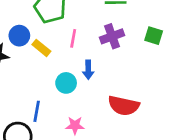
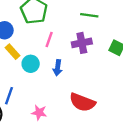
yellow rectangle: (41, 48) -> (13, 52), moved
cyan circle: (66, 83) -> (31, 64), moved

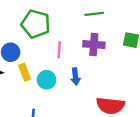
purple cross: (82, 43) -> (94, 45), turned 30
yellow rectangle: (13, 52) -> (25, 72), turned 35

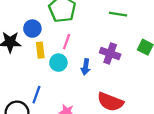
purple cross: (94, 45) -> (110, 53), moved
pink line: (59, 50) -> (67, 42), moved

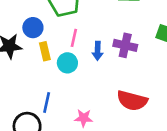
blue arrow: (86, 67) -> (98, 51), moved

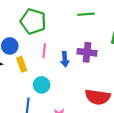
cyan circle: (67, 63) -> (42, 85), moved

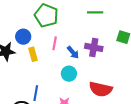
blue arrow: (65, 59) -> (73, 52), turned -40
cyan circle: (42, 85) -> (69, 74), moved

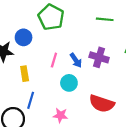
pink line: (55, 43) -> (54, 60), moved
yellow rectangle: (33, 54) -> (25, 74), moved

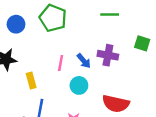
blue circle: (24, 37) -> (16, 24), moved

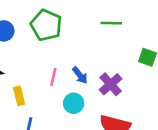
purple cross: (108, 55) -> (111, 84), moved, turned 36

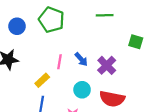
yellow rectangle: (19, 96) -> (42, 80), moved, turned 64
cyan circle: (74, 103) -> (82, 90), moved

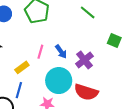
green line: (105, 15) -> (88, 12), turned 35
cyan circle: (82, 90) -> (59, 81), size x1.6

